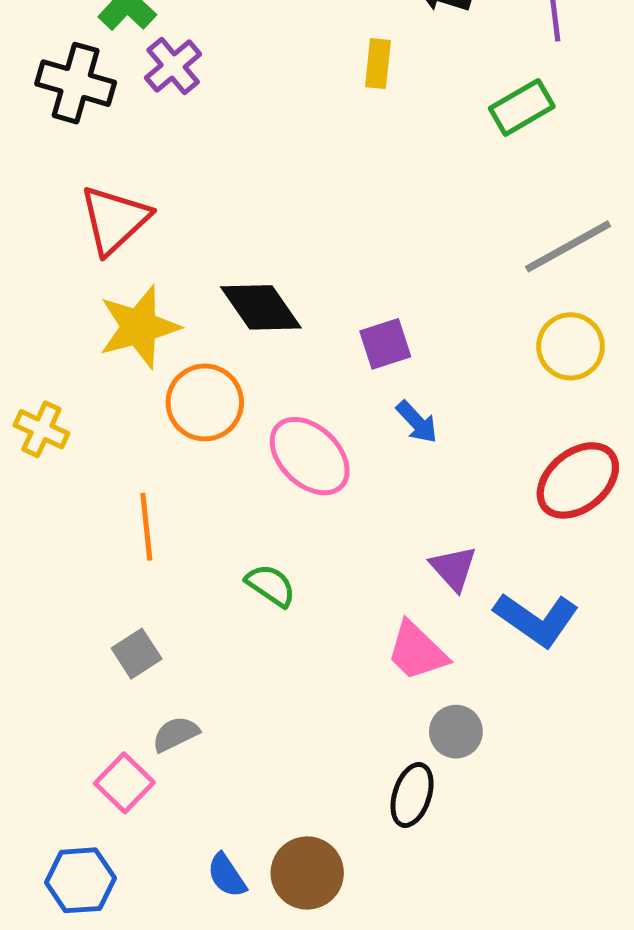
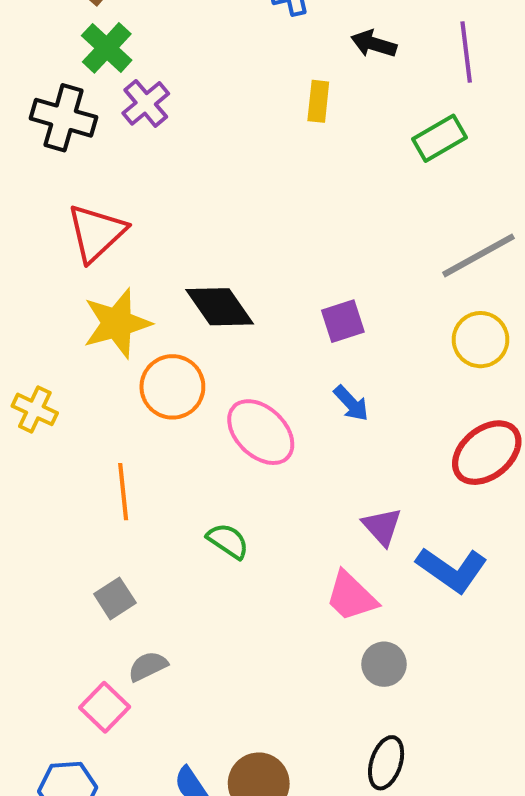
purple square: (385, 344) -> (343, 321), moved
black ellipse: (412, 795) -> (386, 763), moved

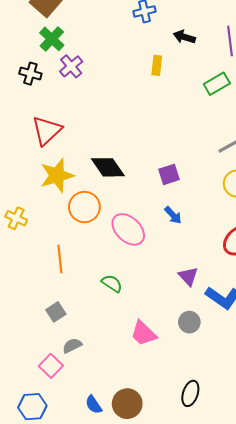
black cross: (64, 118) -> (30, 74), size x0.7
pink trapezoid: (351, 596) -> (143, 333), moved
gray circle: (384, 664) -> (189, 322), moved

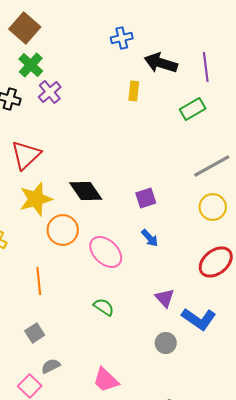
black arrow: (184, 37) -> (161, 63), size x1.5
green semicircle: (112, 283) -> (104, 307), moved
pink trapezoid: (143, 333) -> (106, 380), moved

